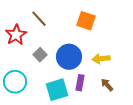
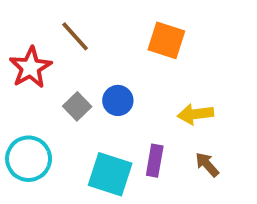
blue circle: (69, 57) -> (118, 100), moved, size x0.6
cyan square: (57, 90) -> (110, 174), turned 35

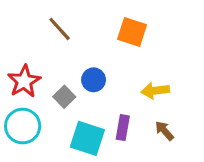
red star: (30, 67) -> (24, 81), moved
gray square: (77, 106) -> (64, 97), moved

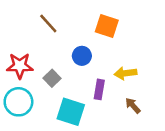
blue circle: (94, 80) -> (82, 56), moved
red star: (24, 81) -> (20, 66), turned 30
purple rectangle: (123, 128) -> (99, 89), moved

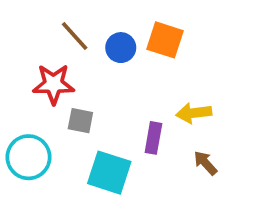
blue circle: (82, 56) -> (121, 48), moved
red star: (20, 66) -> (53, 84), moved
gray square: (52, 78) -> (80, 121), turned -35

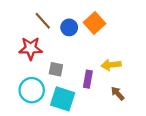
orange square: (165, 40) -> (94, 23), turned 30
gray square: (80, 121) -> (56, 69), moved
cyan circle: (29, 157) -> (32, 90), moved

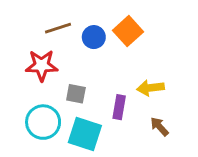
brown line: (43, 21) -> (58, 28), turned -66

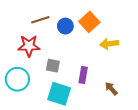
yellow arrow: (150, 88) -> (109, 44), moved
cyan circle: (43, 122) -> (17, 79), moved

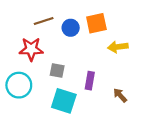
orange square: (89, 22) -> (96, 23), turned 30

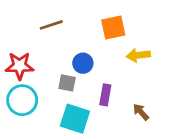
blue circle: (71, 28) -> (83, 63), moved
red star: (31, 49) -> (20, 66), moved

